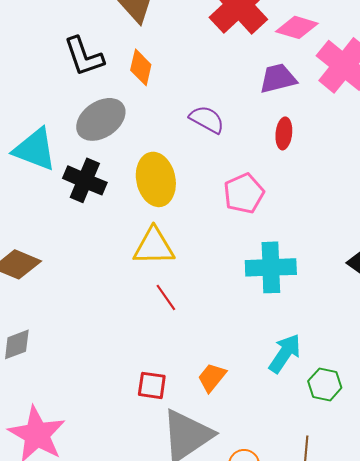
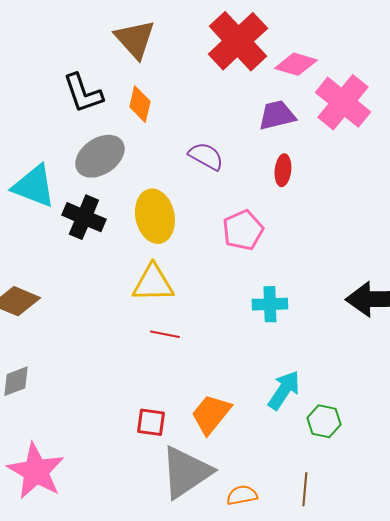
cyan cross: (271, 267) -> (270, 304), size x0.7
red line: (166, 297) -> (165, 334), turned -44
orange trapezoid: (212, 377) -> (211, 414), size x1.4

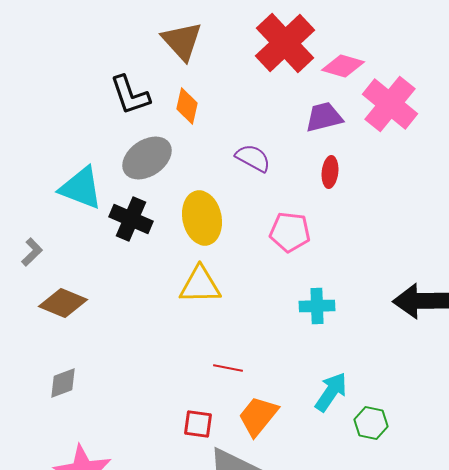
pink pentagon: (243, 230) -> (290, 232), turned 30
red line: (165, 334) -> (228, 368), moved

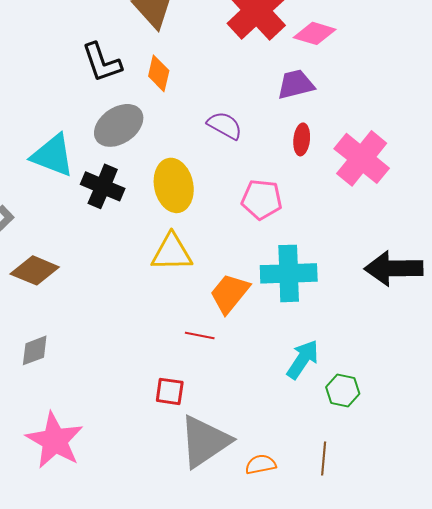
pink cross: (390, 104) -> (362, 158), moved
cyan cross: (317, 306) -> (289, 273), size x1.6
orange trapezoid: (258, 416) -> (230, 293), moved

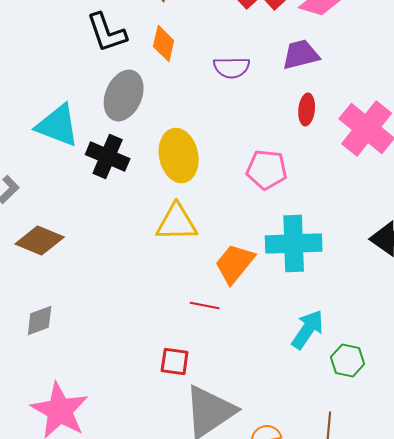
gray ellipse: (119, 125) -> (124, 96), turned -33
purple semicircle: (225, 125) -> (232, 68), moved, turned 150

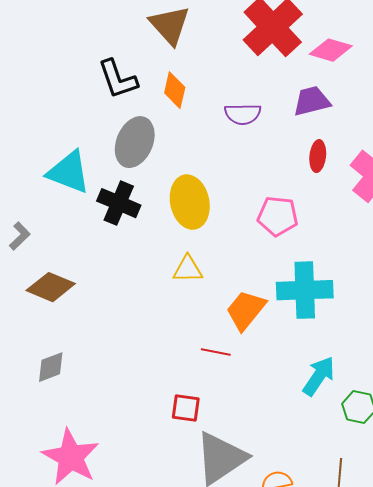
yellow triangle: (177, 223) -> (188, 269), size x0.7

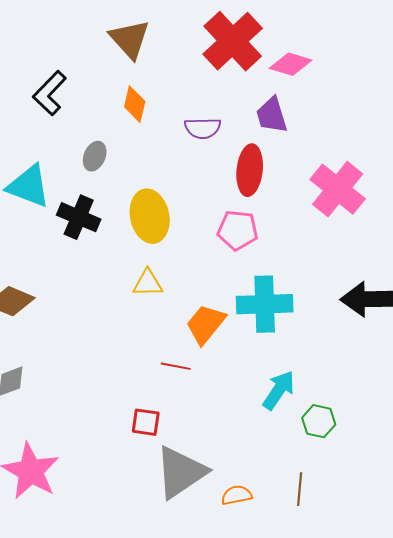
black L-shape: (118, 79) -> (50, 93), moved, turned 63
purple trapezoid: (312, 101) -> (272, 115), turned -93
gray ellipse: (135, 142) -> (95, 156), size x0.6
red ellipse: (318, 156) -> (250, 170), moved, size x1.6

